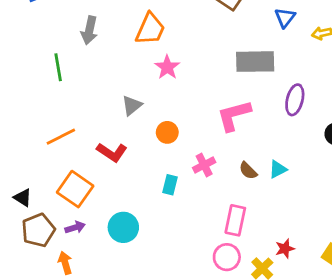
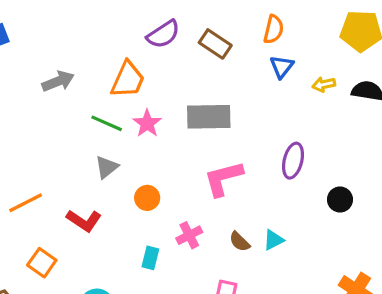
gray arrow: (89, 30) -> (58, 81), turned -124
gray rectangle: (255, 62) -> (209, 117), moved
green line: (58, 67) -> (107, 123), moved, turned -56
orange square: (75, 189) -> (42, 263), size x0.7

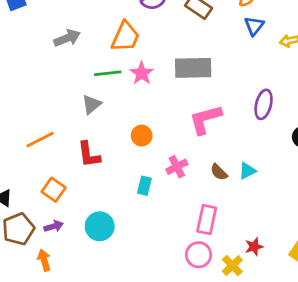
green line: (107, 123) -> (108, 73), turned -30
gray triangle: (107, 167) -> (92, 104), moved
red L-shape: (84, 221) -> (89, 155), turned 48

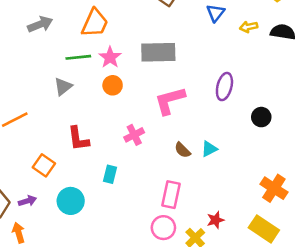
orange circle: (142, 136) -> (113, 85), moved
red L-shape: (89, 155) -> (78, 139), moved
pink cross: (177, 167) -> (134, 135), moved
cyan rectangle: (144, 186) -> (110, 174), moved
orange square: (54, 190) -> (44, 165), moved

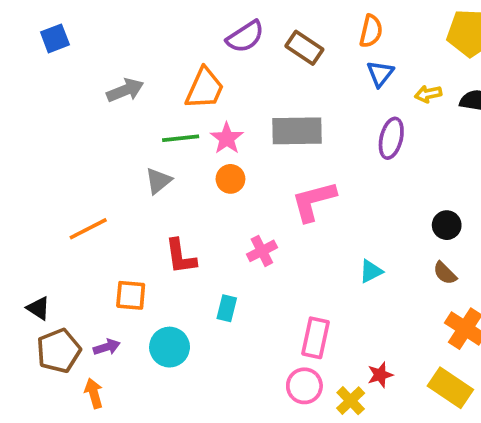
purple ellipse: (224, 87) -> (391, 138), moved
brown semicircle: (182, 150) -> (445, 273), moved
orange square: (44, 165) -> (131, 295), turned -30

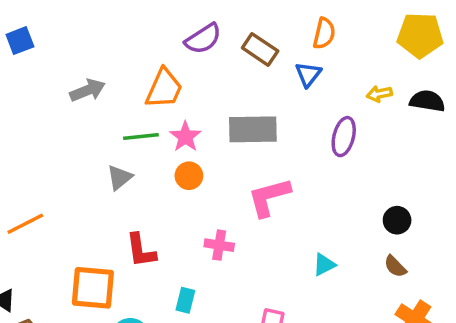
blue triangle: (380, 74) -> (308, 74), moved
orange line: (88, 229) -> (25, 224), moved
pink cross: (262, 251) -> (219, 245), turned 36
orange square: (131, 295) -> (93, 288), size x1.5

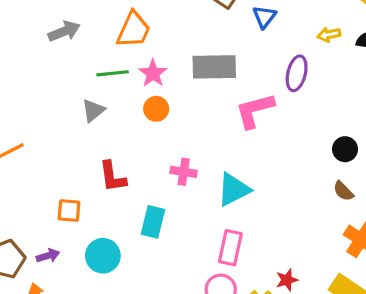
pink L-shape: (269, 197) -> (255, 110), moved
cyan triangle: (324, 265) -> (234, 190), moved, size x1.6
orange square: (93, 288) -> (69, 211), size x0.6
cyan rectangle: (185, 300) -> (153, 222), size x1.4

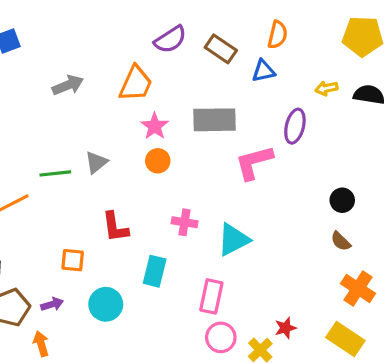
blue triangle: (264, 17) -> (263, 71), turned 40
green line: (113, 73) -> (55, 173), moved
pink rectangle: (230, 248) -> (211, 296), moved

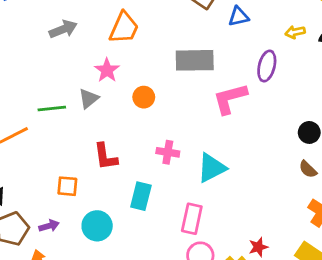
pink star: (155, 126) -> (107, 70), moved

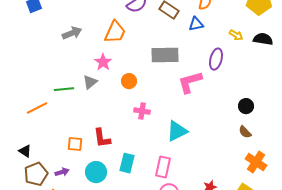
yellow arrow: (295, 32) -> (236, 35), turned -136
pink cross: (168, 152) -> (142, 111), moved
red L-shape: (106, 157) -> (102, 138), moved
cyan rectangle: (141, 196) -> (127, 163), moved

